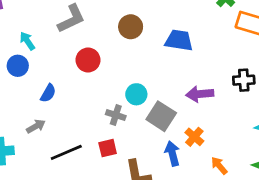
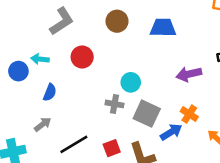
cyan arrow: (27, 41) -> (40, 59), moved, turned -42
gray square: (161, 116) -> (147, 114), moved
red square: (108, 148) -> (112, 148), moved
blue arrow: (172, 153) -> (171, 132), turned 80

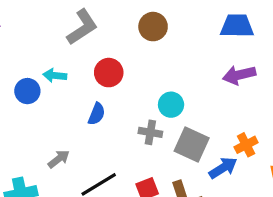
blue trapezoid: (163, 28) -> (237, 26), moved
purple arrow: (189, 74) -> (239, 75), moved
blue semicircle: (50, 92) -> (97, 114), moved
orange cross: (189, 114) -> (246, 145), turned 30

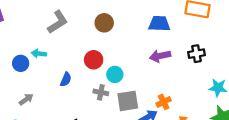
red circle: (109, 73) -> (94, 60), moved
gray square: (192, 144) -> (128, 101), turned -35
gray arrow: (59, 159) -> (26, 99), moved

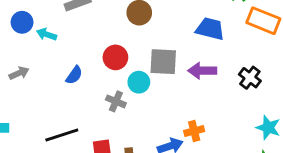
black cross: (196, 54) -> (250, 78), turned 35
blue circle: (21, 63) -> (22, 22), moved
gray arrow: (26, 99) -> (19, 73), moved
gray square: (128, 101) -> (163, 62), moved

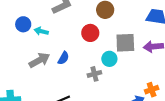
red circle: (115, 57) -> (90, 33), moved
gray arrow: (19, 73) -> (39, 60), moved, size x1.5
gray cross: (116, 101) -> (94, 74), turned -32

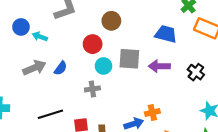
cyan circle: (109, 59) -> (103, 66), moved

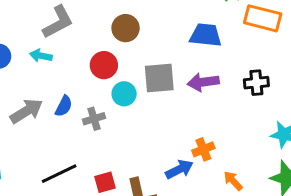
cyan arrow: (40, 37) -> (41, 56), moved
black cross: (196, 72) -> (256, 83), turned -35
gray cross: (92, 89) -> (94, 119), moved

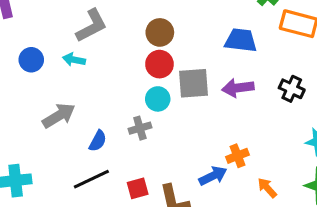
red circle: (104, 65) -> (159, 64), moved
black cross: (256, 83) -> (292, 89), turned 30
blue semicircle: (64, 106) -> (98, 141), moved
gray cross: (94, 119) -> (140, 128), moved

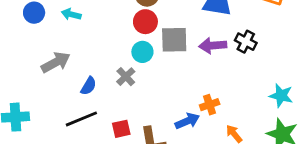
black cross: (292, 89) -> (246, 42), moved
gray cross: (140, 128) -> (126, 77), turned -30

